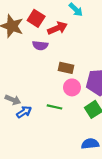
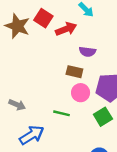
purple semicircle: (40, 45) -> (87, 52), moved
blue arrow: (24, 112) -> (32, 135), moved, size x1.5

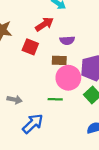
red square: (43, 18) -> (30, 47), moved
pink circle: (81, 93) -> (68, 78), size x1.5

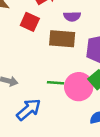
brown rectangle: (59, 60) -> (62, 39), size x1.5
pink circle: (68, 78) -> (79, 87), moved

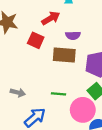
pink circle: (79, 87) -> (83, 110), moved

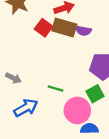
brown rectangle: (64, 55) -> (64, 28), moved

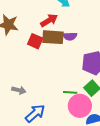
green line: (56, 88) -> (70, 92), moved

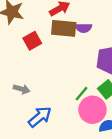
red square: (35, 41) -> (32, 41), moved, turned 35
green line: (70, 92) -> (82, 94), turned -56

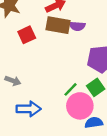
blue arrow: (40, 117) -> (29, 109), turned 35

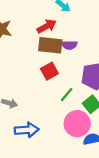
red square: (27, 35) -> (49, 71), moved
green line: (70, 89) -> (67, 95), moved

